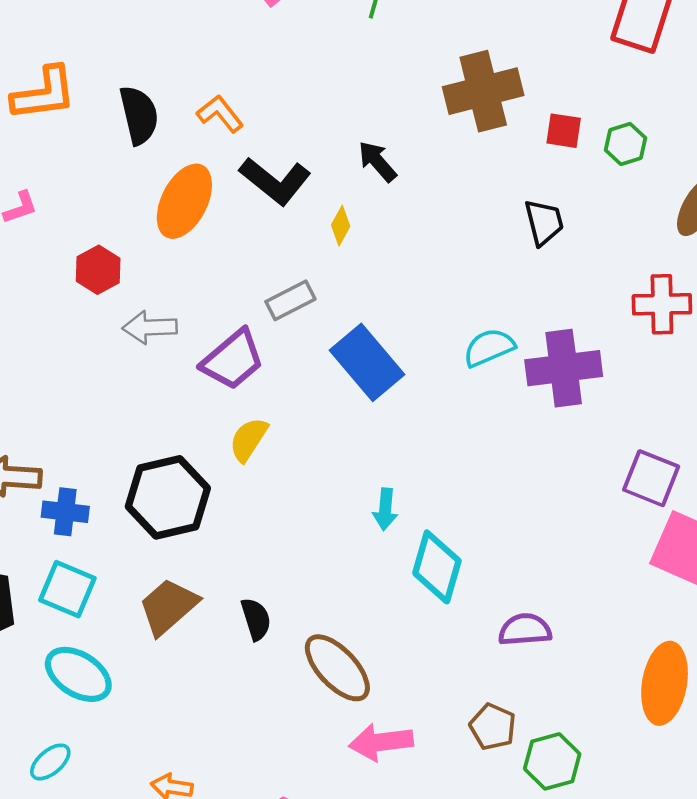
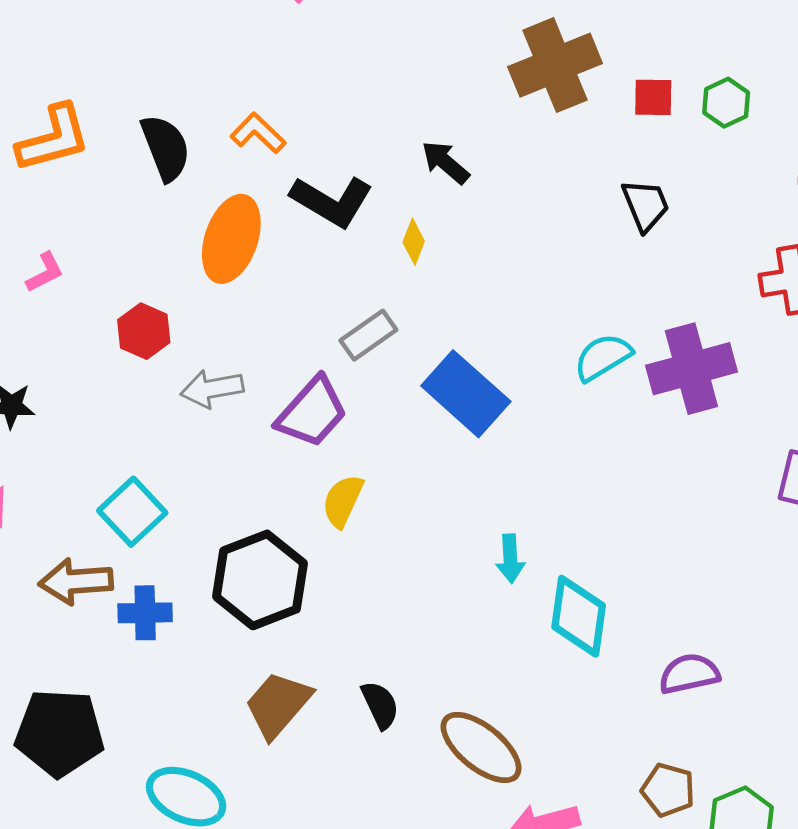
cyan square: (67, 589) -> (132, 512), moved, turned 32

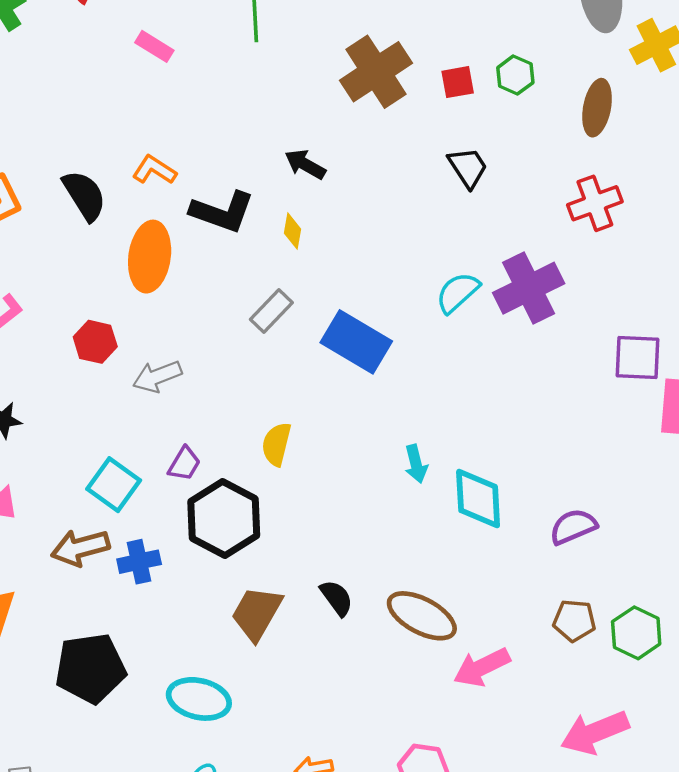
purple trapezoid: (312, 412) -> (184, 464), moved, size x0.6

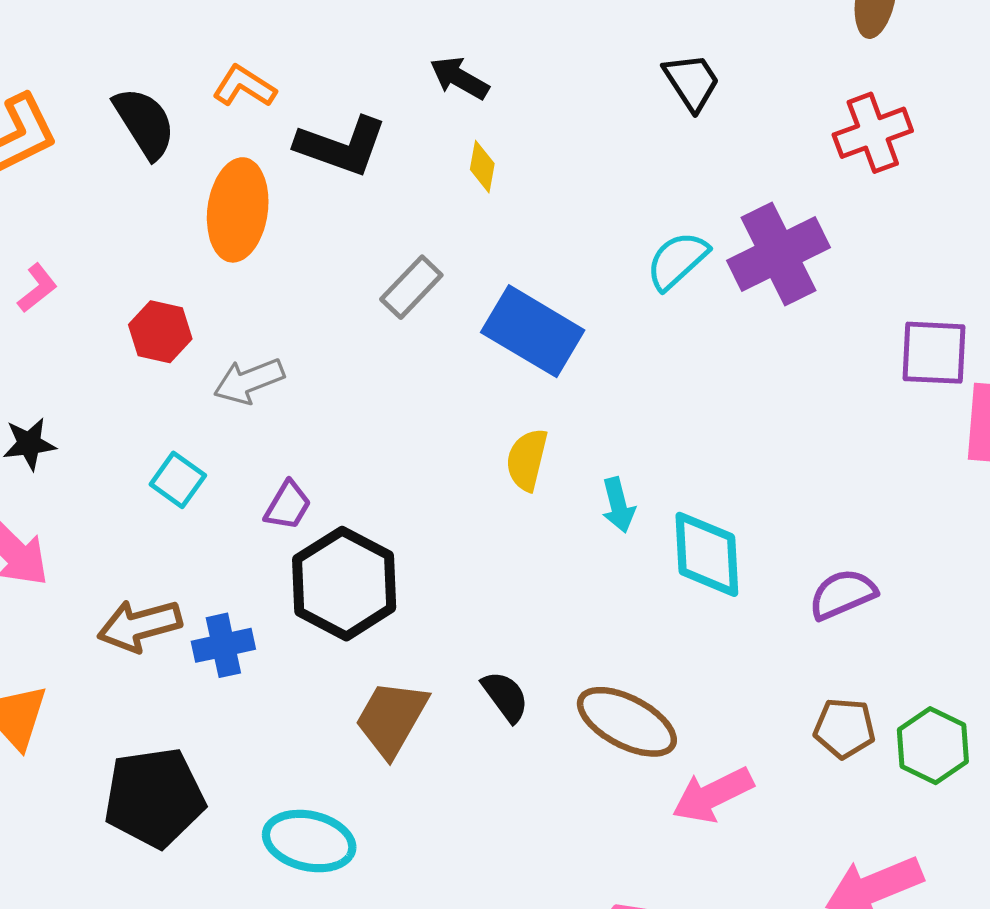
yellow diamond: (292, 231) -> (482, 167), moved
yellow semicircle: (276, 444) -> (527, 460), moved
cyan square: (114, 485) -> (178, 480), moved, size x0.7

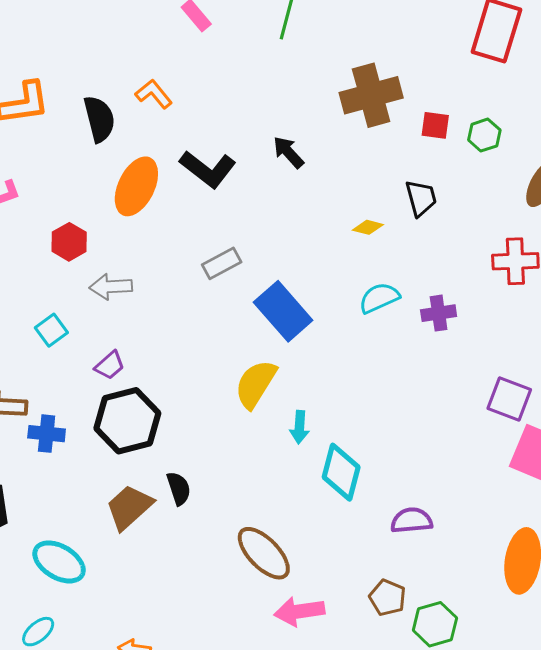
orange L-shape: (244, 86) -> (154, 94), moved
yellow diamond: (482, 167) -> (368, 227), moved, turned 76
purple cross: (779, 254) -> (439, 313), size x0.6
yellow semicircle: (527, 460) -> (256, 384), size x1.4
black semicircle: (505, 696) -> (179, 488), moved

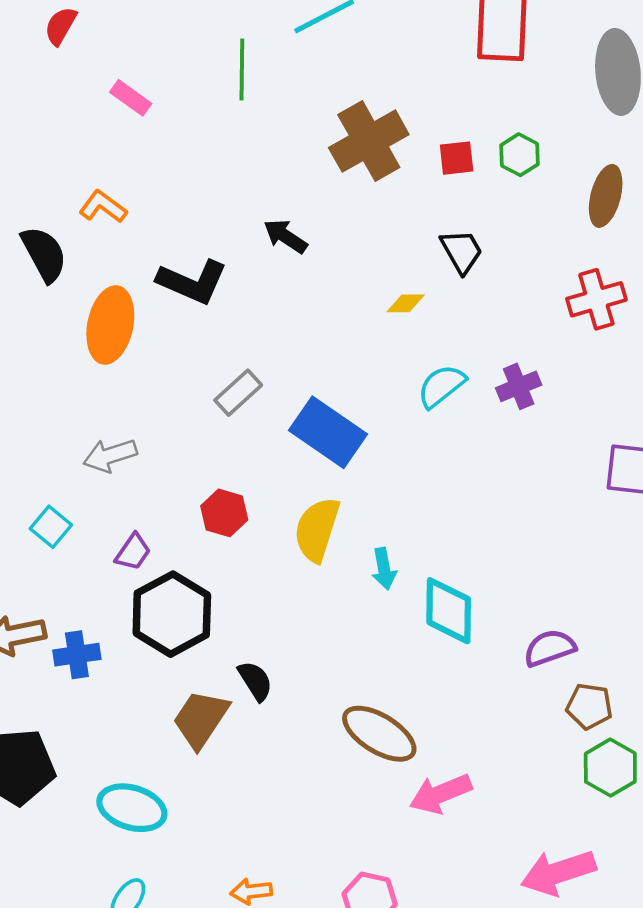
red hexagon: (69, 242) -> (224, 513), moved
brown pentagon: (387, 598) -> (589, 706), moved

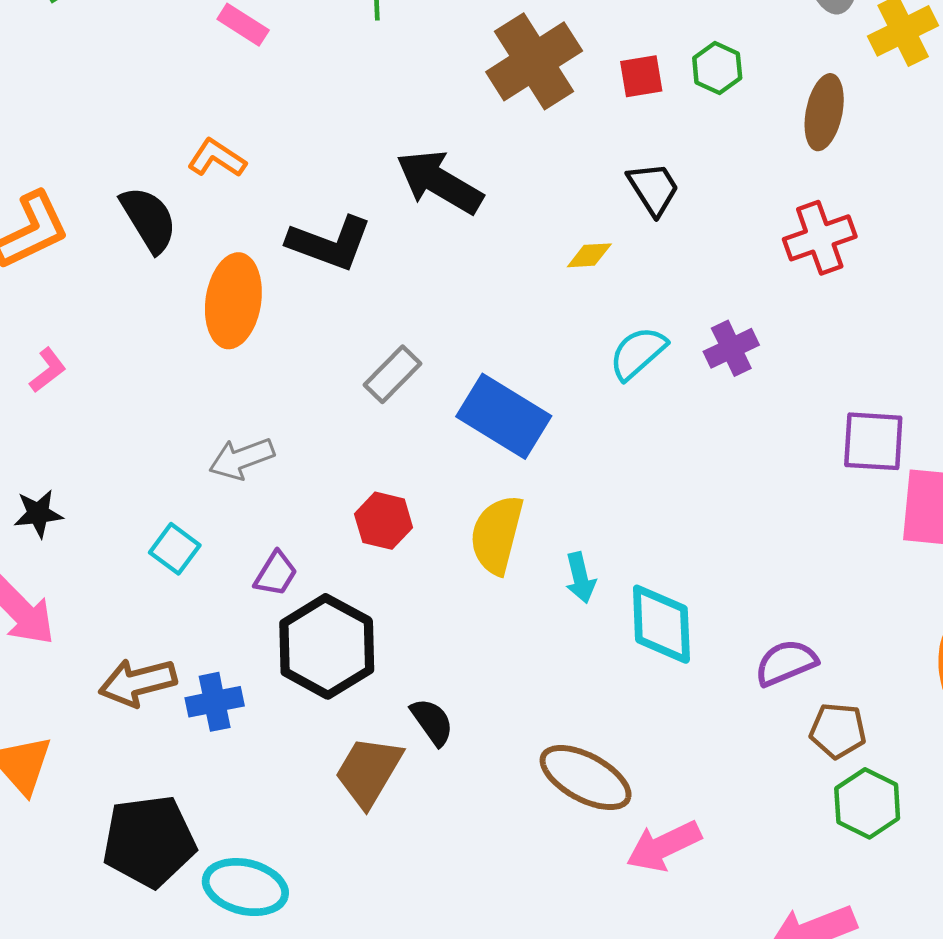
black arrow: (285, 236) -> (439, 182), size x1.6
cyan ellipse: (132, 808) -> (245, 887), moved

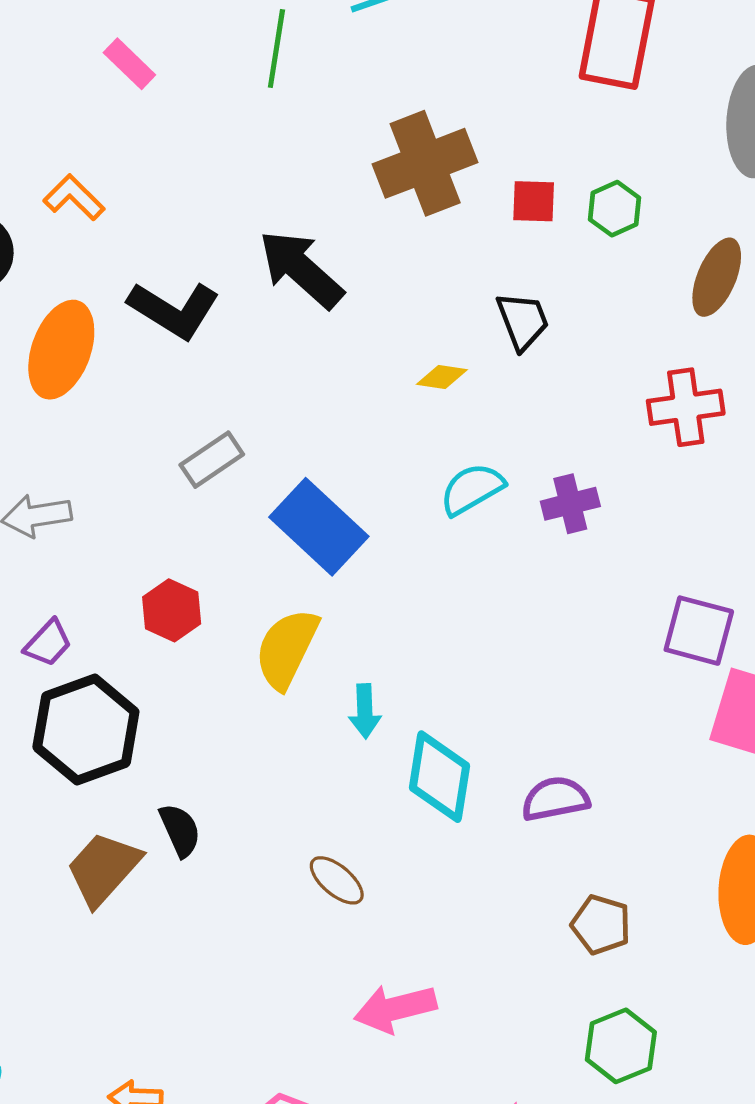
purple semicircle: (786, 663) -> (555, 799), moved
brown ellipse: (586, 778) -> (337, 880), moved, size x0.6
green hexagon: (867, 803) -> (621, 1046), moved

